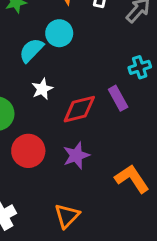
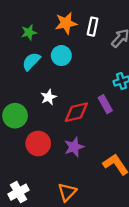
cyan semicircle: (31, 50) -> (31, 61), moved

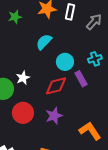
cyan circle: (61, 56) -> (65, 62), moved
cyan semicircle: (31, 61) -> (44, 42), moved
white star: (49, 97) -> (23, 78), moved

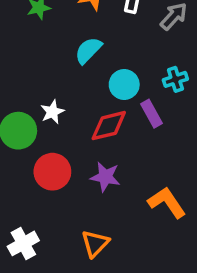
purple star: (54, 116) -> (105, 177), turned 30

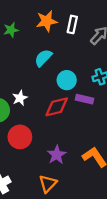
purple rectangle: (152, 114) -> (84, 99), turned -48
purple star: (105, 177) -> (57, 155), moved, turned 30

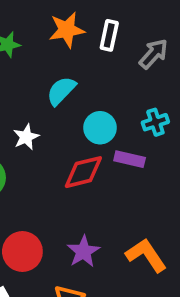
white star: (20, 98) -> (26, 137), moved
red circle: (20, 137) -> (22, 252), moved

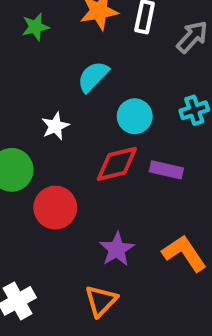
purple rectangle: (130, 159) -> (166, 170), moved
red circle: (22, 252) -> (55, 208), moved

